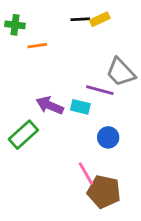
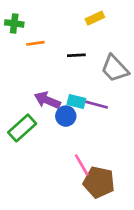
black line: (80, 19) -> (76, 55), moved
purple line: (100, 90) -> (95, 104), moved
blue circle: (108, 137) -> (66, 116), moved

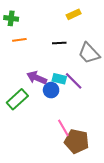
orange line: (35, 43) -> (19, 40), moved
purple line: (95, 104) -> (74, 81), turned 30

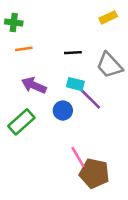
yellow rectangle: (74, 14) -> (108, 17), moved
purple arrow: (37, 78) -> (34, 85), moved
cyan rectangle: (59, 79) -> (75, 84), moved

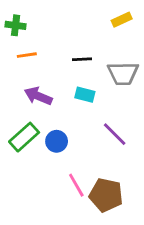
gray trapezoid: (109, 65) -> (123, 73), turned -48
purple line: (91, 99) -> (115, 134), moved
blue circle: (63, 111) -> (57, 141), moved
pink line: (78, 157) -> (76, 185), moved

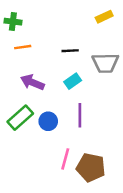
cyan rectangle: (85, 95) -> (73, 81), turned -49
purple line: (115, 134) -> (80, 115), moved, turned 45
pink line: (76, 185) -> (65, 159), turned 45

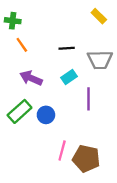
yellow rectangle: (104, 17) -> (99, 16), turned 70
orange line: (23, 47) -> (22, 45), turned 63
purple line: (80, 115) -> (88, 99), moved

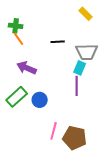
green cross: (13, 21) -> (16, 26), moved
cyan rectangle: (69, 77) -> (80, 68), moved, turned -32

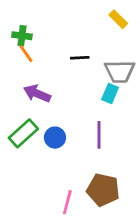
purple line: (77, 86) -> (99, 135), moved
pink line: (54, 131) -> (67, 202), moved

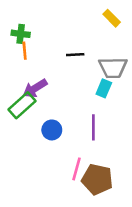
orange line: (26, 54) -> (25, 51), turned 30
purple arrow: (37, 93) -> (35, 88), turned -55
green rectangle: (23, 133) -> (22, 105), moved
pink line: (67, 202) -> (77, 169), moved

